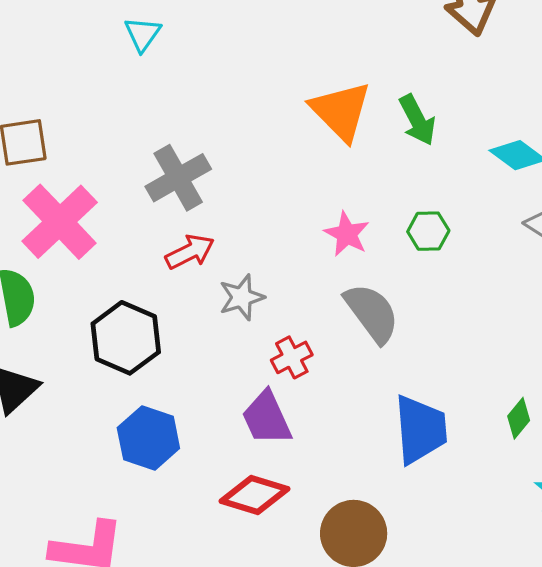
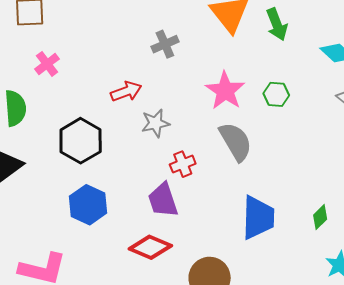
gray cross: (178, 178) -> (165, 44), moved, size x0.7
pink cross: (60, 222) -> (47, 64), size x0.5
pink star: (347, 234) -> (225, 91), size x1.4

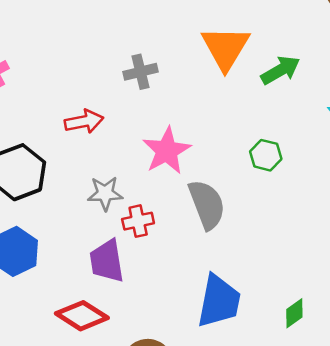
green arrow: (277, 24) -> (280, 70), turned -108
pink star: (225, 91) -> (167, 151), moved
gray star: (155, 123) -> (105, 193), moved

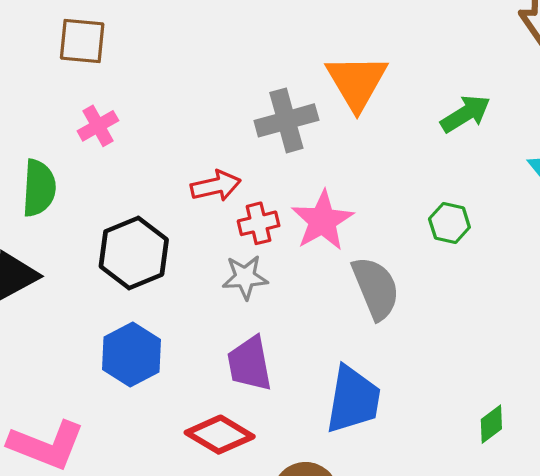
orange triangle: (225, 48) -> (357, 82), moved
gray cross: (141, 72) -> (286, 120), size x1.4
red cross: (138, 221) -> (259, 223), moved
blue trapezoid: (219, 301) -> (353, 400), moved

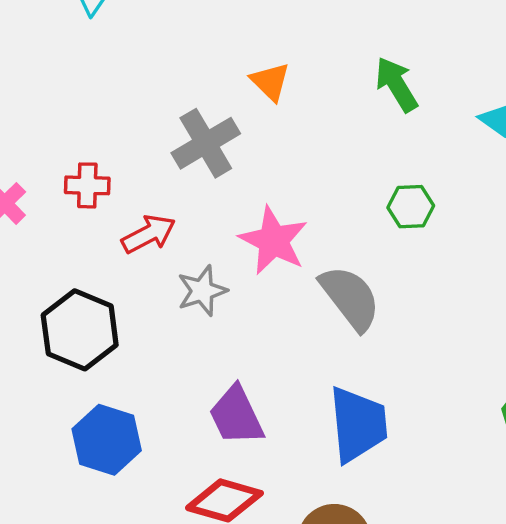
orange triangle: (357, 82) -> (270, 82), size x0.6
green arrow: (465, 114) -> (396, 84), turned -75
red cross: (259, 223) -> (87, 185), moved, turned 30
gray star: (245, 277) -> (202, 291), moved

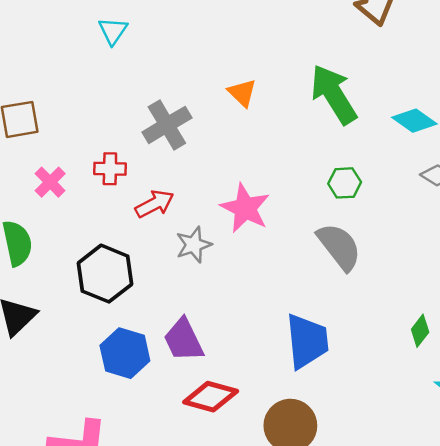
green arrow: (396, 84) -> (334, 94), size x1.5
gray cross: (206, 143) -> (167, 125), moved
gray semicircle: (350, 298) -> (339, 247), moved
purple trapezoid: (236, 416) -> (184, 340), moved

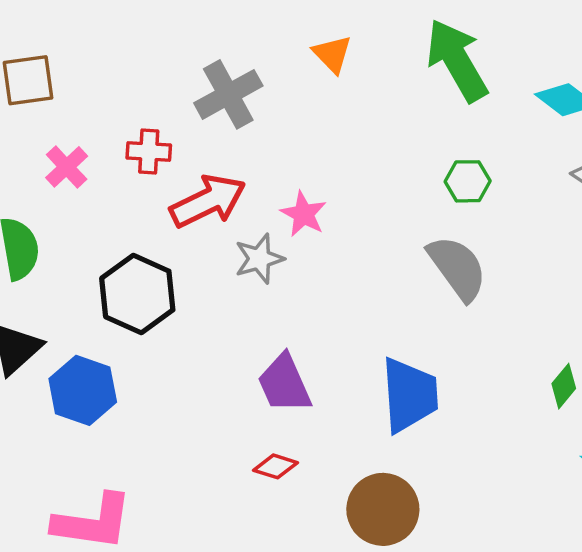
red arrow: (155, 204) -> (208, 201), size x1.4
pink star: (245, 208) -> (304, 214), moved, size x0.7
purple trapezoid: (184, 340) -> (284, 383), moved
blue hexagon: (125, 353) -> (83, 390), moved
red diamond: (211, 397) -> (276, 466), size x0.6

